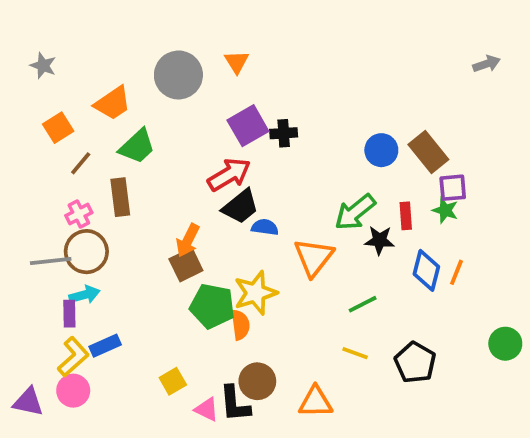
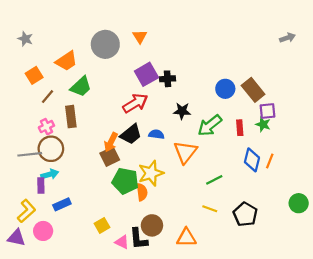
black trapezoid: (240, 207) -> (131, 134), moved
black star: (379, 240) -> (182, 111), moved
yellow L-shape: (73, 357) -> (26, 211), moved

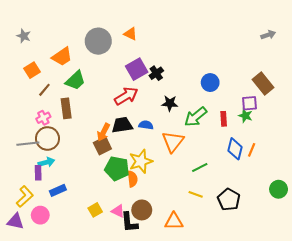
orange triangle: (140, 37) -> (130, 34), turned -32
black cross: (168, 79) -> (156, 73), turned -32
brown rectangle: (253, 90) -> (263, 84), moved
black trapezoid: (131, 134) -> (122, 125), turned -150
pink triangle: (122, 242) -> (118, 211), moved

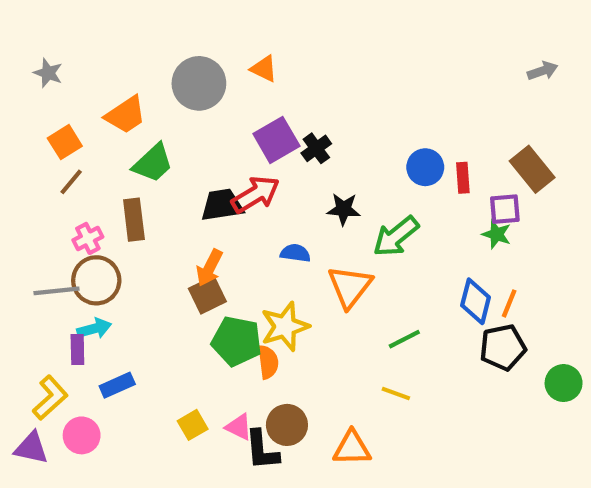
brown line: (44, 90) -> (71, 182), moved
red rectangle: (224, 119) -> (463, 178), moved
black trapezoid: (122, 125) -> (222, 205), moved
black pentagon: (229, 200) -> (503, 347), moved, turned 30

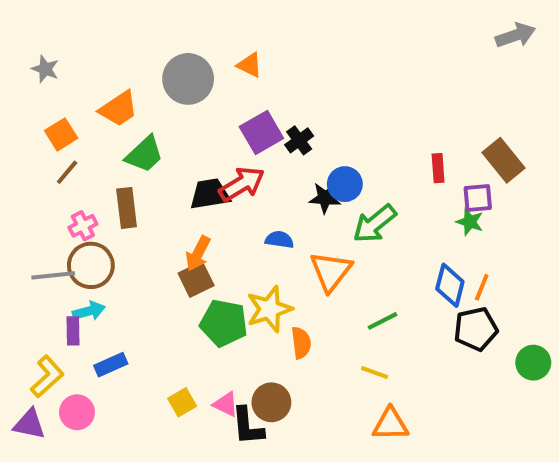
gray arrow: (543, 71) -> (515, 35), moved, size x1.4
blue circle: (425, 167) -> (345, 184), moved
orange semicircle: (268, 362) -> (301, 343), moved
orange triangle: (352, 448) -> (390, 424), moved

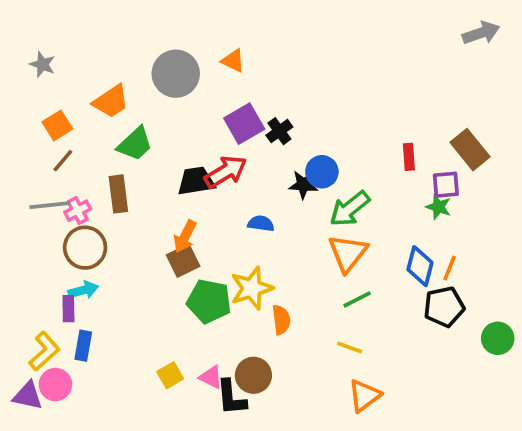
orange triangle: (331, 271) -> (348, 253), moved
gray line: (53, 275) -> (50, 205), moved
blue rectangle: (111, 365) -> (83, 346), moved, turned -56
pink circle: (77, 412) -> (55, 385), moved
orange triangle: (390, 424) -> (364, 396), turned -36

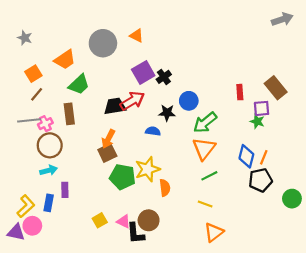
black star: (303, 185) -> (167, 113), moved
purple rectangle: (68, 309) -> (65, 190), moved

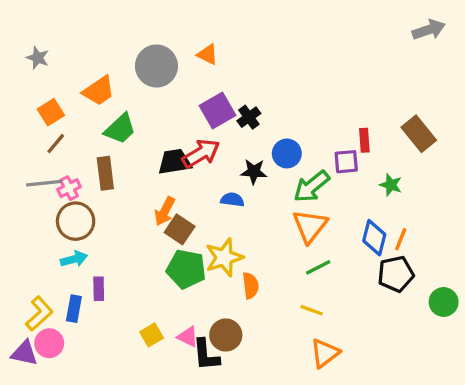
purple square: (262, 108) -> (346, 162), moved
brown square: (107, 153) -> (180, 229), moved, turned -30

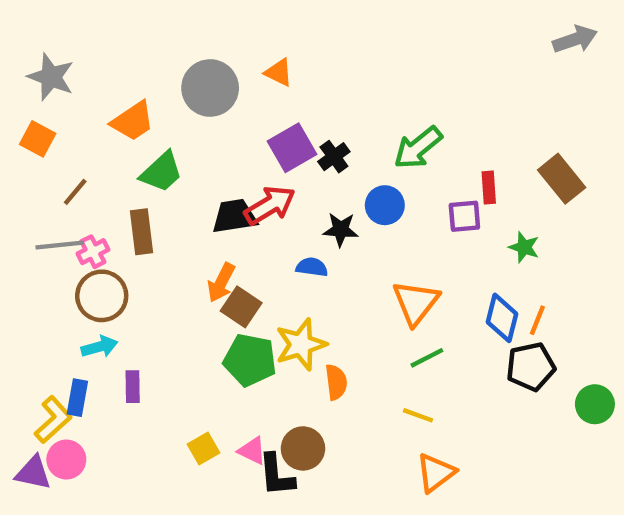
gray star: (38, 58) -> (51, 77), size x1.5
orange square: (51, 112) -> (38, 139), moved, turned -30
green arrow: (312, 186) -> (418, 148), moved
blue rectangle: (74, 309) -> (77, 398), moved

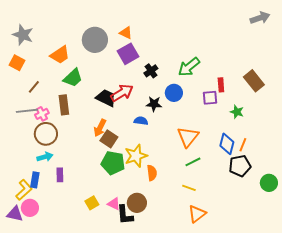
purple square: (292, 148) -> (128, 54), moved
black trapezoid: (234, 216) -> (106, 98), turned 35

